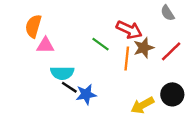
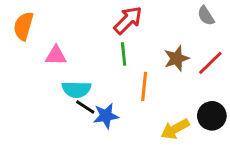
orange semicircle: (33, 26) -> (23, 26), moved
red arrow: (129, 30) -> (128, 20), moved, turned -70
green line: (100, 44) -> (124, 54), turned 48
orange line: (127, 59) -> (144, 86), moved

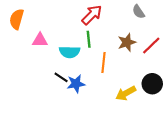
gray semicircle: (206, 16) -> (138, 12), moved
cyan semicircle: (76, 89) -> (70, 52), moved

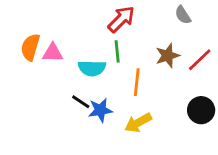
orange semicircle: (17, 19) -> (30, 47), moved
yellow arrow: (126, 93) -> (138, 123), moved

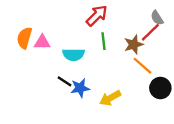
gray semicircle: (183, 15) -> (157, 18), moved
green line: (117, 51) -> (104, 41), moved
red line: (200, 60) -> (150, 32), moved
orange line: (137, 82) -> (143, 66), moved, turned -55

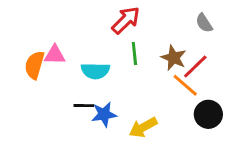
red line: (150, 32) -> (195, 66), moved
orange semicircle: (24, 38) -> (34, 65), moved
brown star: (134, 45) -> (174, 58), turned -30
black line: (64, 81) -> (84, 106), turned -32

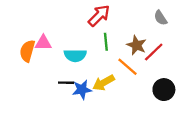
orange line: (185, 85) -> (127, 67), moved
yellow arrow: (143, 127) -> (104, 83), moved

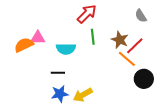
orange semicircle: (27, 51) -> (24, 45), turned 48
orange line: (127, 67) -> (127, 59), moved
yellow arrow: (104, 83) -> (83, 95), moved
blue star: (82, 90) -> (60, 94), moved

